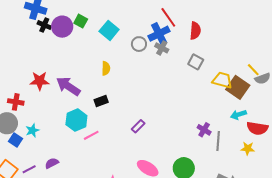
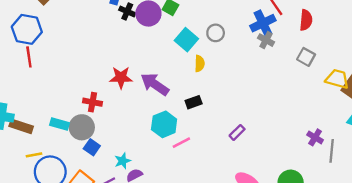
cyan square: (109, 30) -> (186, 40), moved
gray circle: (139, 44) -> (216, 33), moved
cyan star: (32, 130) -> (123, 161), moved

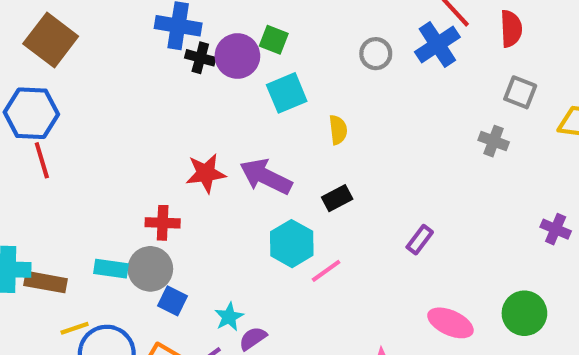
gray circle: (216, 33) -> (376, 54), moved
cyan square: (186, 40) -> (287, 93), moved, turned 35
gray cross: (266, 40) -> (494, 141), moved

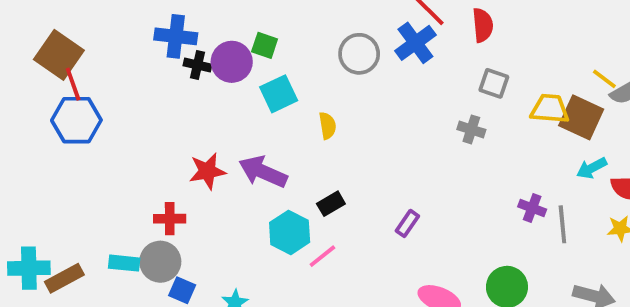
gray circle: (376, 54) -> (359, 54), size x1.4
blue hexagon: (31, 113) -> (76, 120), moved
red line: (42, 160) -> (73, 84), moved
black rectangle: (337, 198) -> (331, 204), moved
brown rectangle: (46, 282) -> (64, 278), turned -36

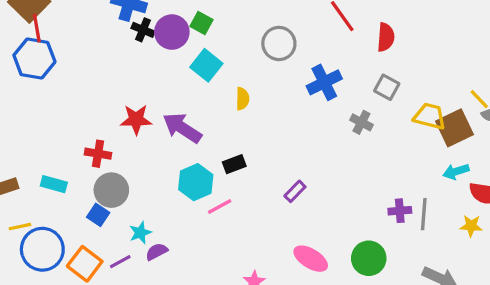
blue cross: (415, 43) -> (324, 82), moved
cyan square: (279, 94) -> (206, 65), turned -36
brown square: (581, 117) -> (454, 128), turned 30
purple cross: (532, 208) -> (400, 211), moved, turned -35
gray circle: (160, 262) -> (111, 190), moved

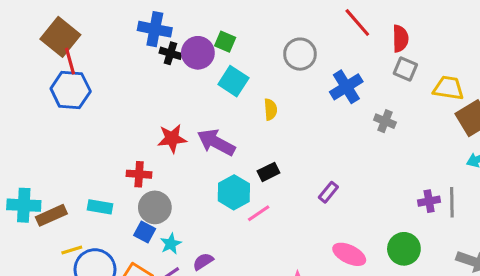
gray square: (387, 87) -> (405, 69), moved
yellow trapezoid: (430, 116) -> (448, 88), moved
cyan star: (140, 233) -> (171, 244), moved

